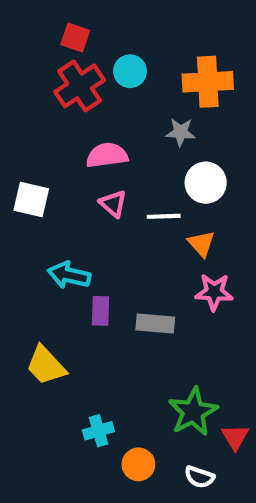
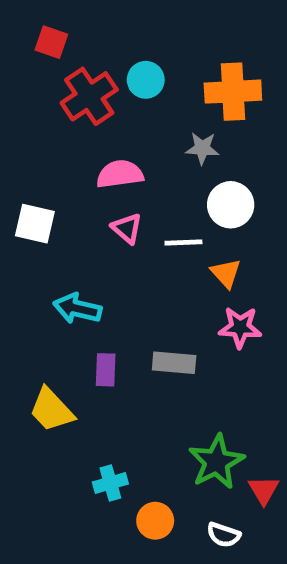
red square: (75, 38) -> (51, 42), moved
purple rectangle: (101, 311) -> (106, 370), moved

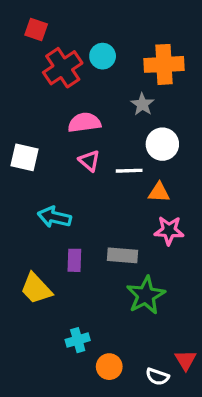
gray star: (202, 148) -> (142, 104), turned 30
orange triangle: (226, 273) -> (159, 192), turned -45
green star: (216, 462) -> (146, 295), moved
red triangle: (264, 490) -> (186, 360), moved

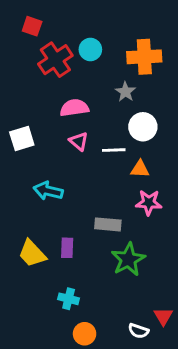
white square: (25, 157) -> (22, 138), turned -30
purple rectangle: (74, 260) -> (67, 248), moved
cyan cross: (78, 340) -> (69, 299), turned 30
orange circle: (109, 367) -> (85, 334), moved

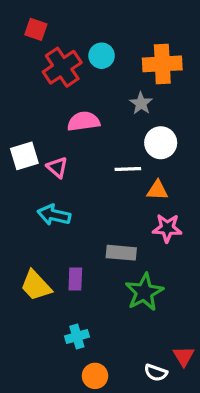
pink triangle: (79, 141) -> (57, 167), moved
cyan cross: (69, 299) -> (77, 336), turned -30

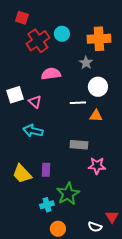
pink star: (167, 228) -> (97, 166), moved
gray rectangle: (121, 253) -> (79, 145), moved
green star: (144, 292) -> (68, 194), moved

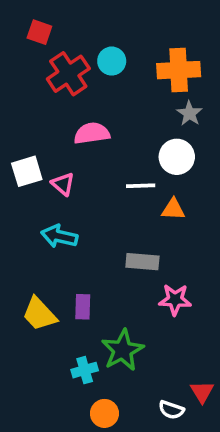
gray star: (86, 63) -> (189, 113), moved

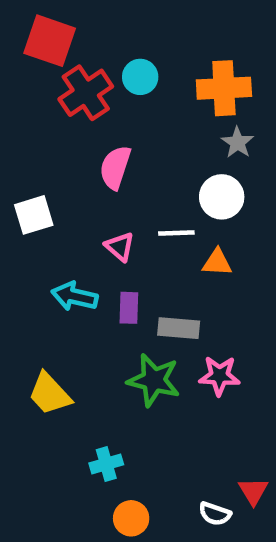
red square: (39, 32) -> (50, 41), size x1.6
pink semicircle: (92, 133) -> (115, 167), turned -64
pink triangle: (63, 184) -> (120, 247), moved
purple rectangle: (83, 307) -> (129, 308), moved
green star: (123, 350) -> (154, 380), moved, turned -30

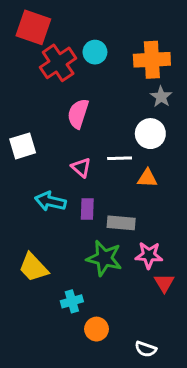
cyan cross: (106, 464) -> (72, 301), moved
red triangle: (253, 491) -> (164, 283), moved
orange circle: (131, 518) -> (97, 329), moved

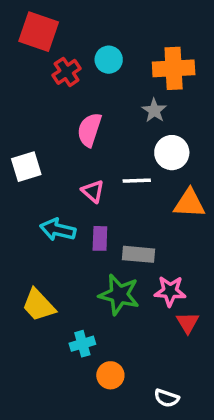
red cross: (58, 63) -> (67, 72), size x0.7
gray star: (161, 97) -> (154, 110), moved
orange triangle: (147, 178) -> (189, 203), moved, size x1.4

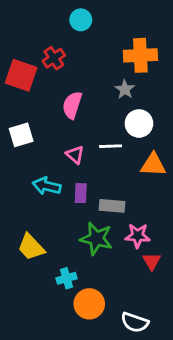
red square: (39, 32) -> (21, 75), moved
cyan circle: (109, 60) -> (81, 20), moved
orange circle: (110, 375) -> (89, 304), size x1.4
white semicircle: (167, 398) -> (135, 322), size x1.4

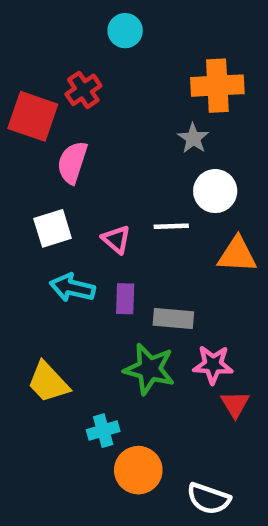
pink semicircle: (72, 105) -> (72, 162), moved
white square: (21, 135) -> (53, 228), moved

